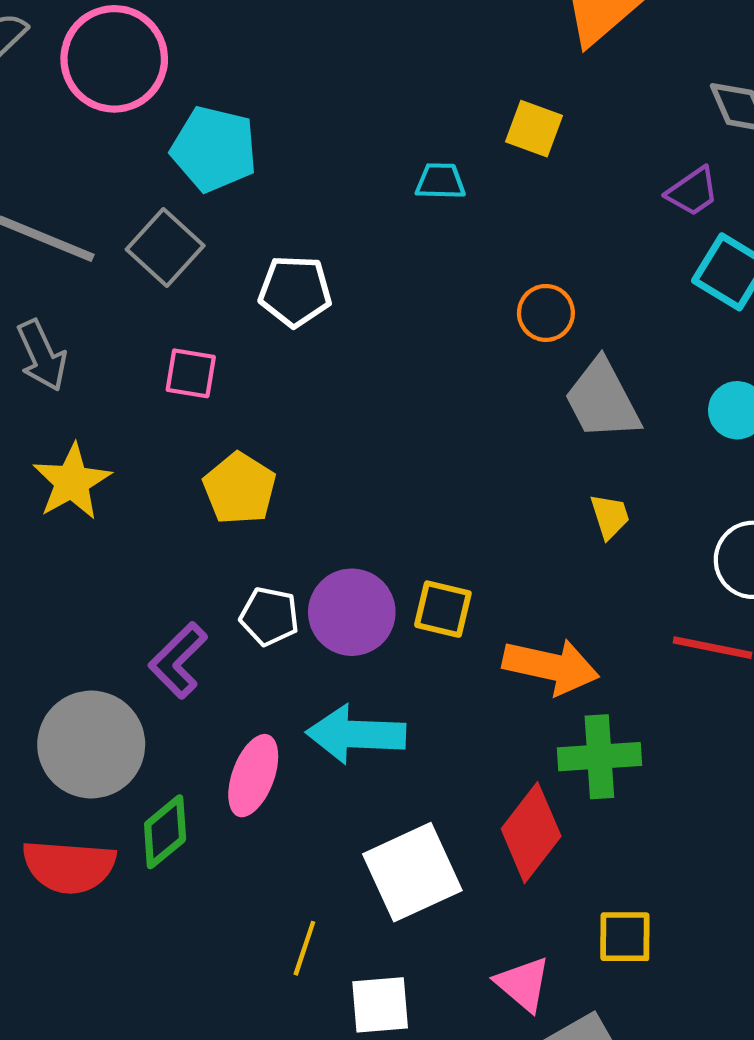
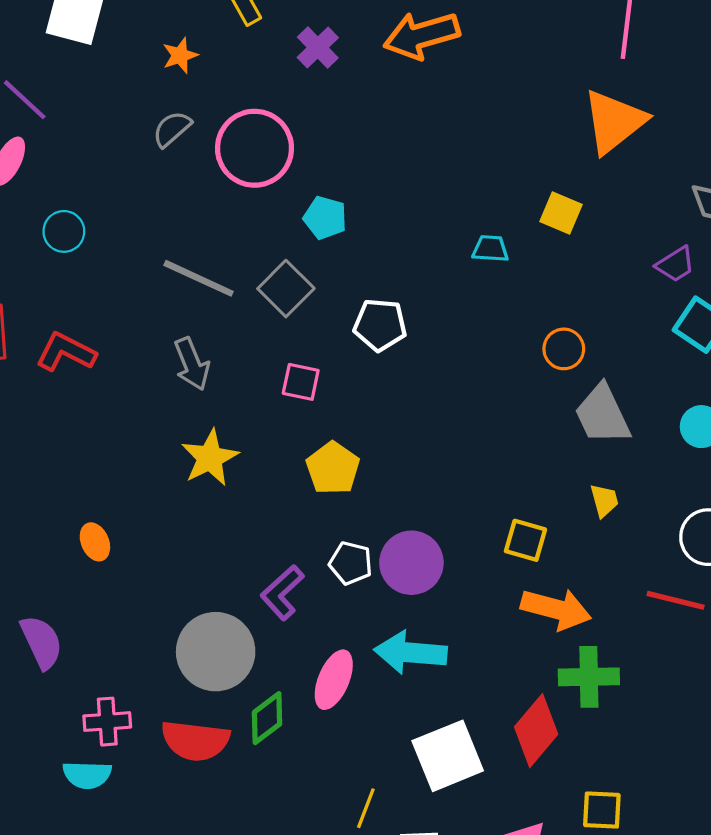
cyan pentagon: (214, 149) -> (325, 218), size x0.7
yellow square: (443, 609) -> (525, 540), moved

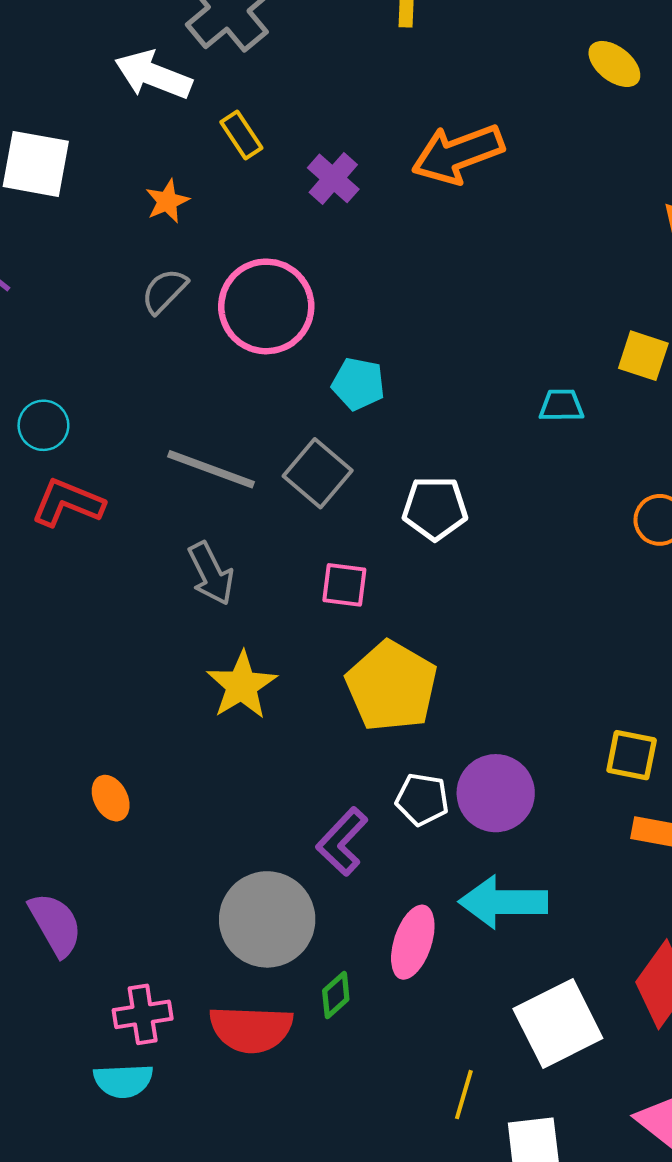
red L-shape: (66, 352) -> (68, 503), moved
yellow pentagon: (333, 468) -> (392, 686), size x1.4
green diamond: (267, 718) -> (336, 995), size x0.7

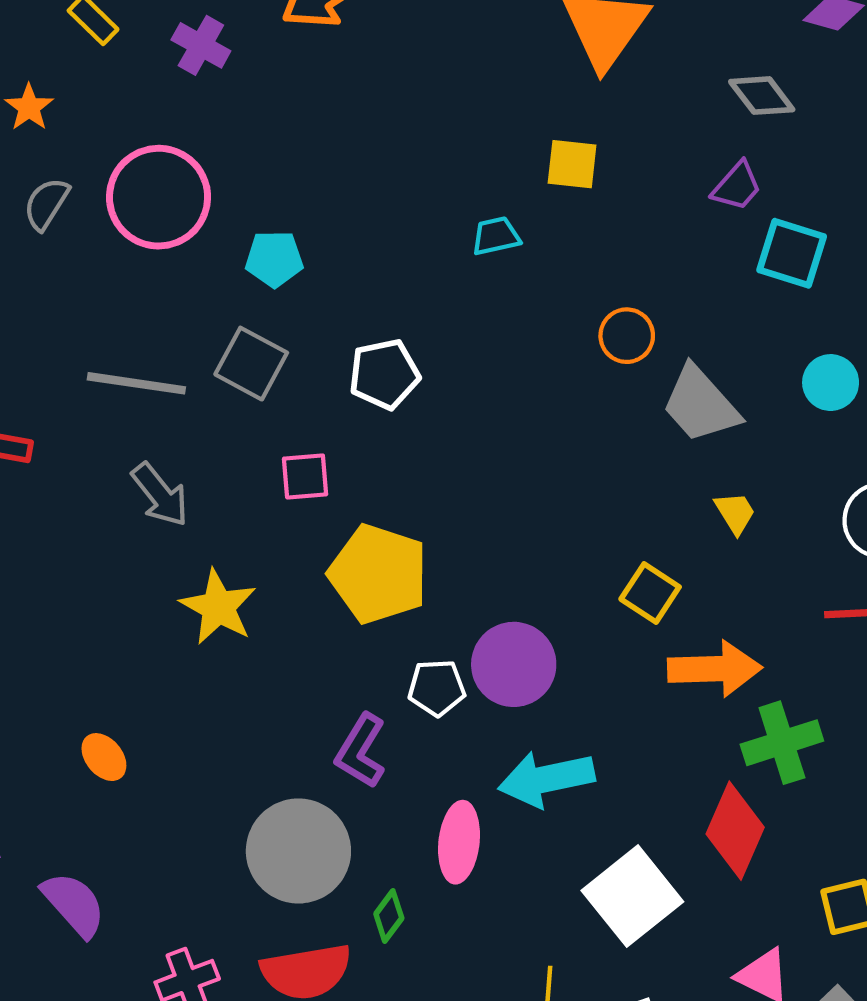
yellow square: (632, 755) -> (650, 593), turned 34

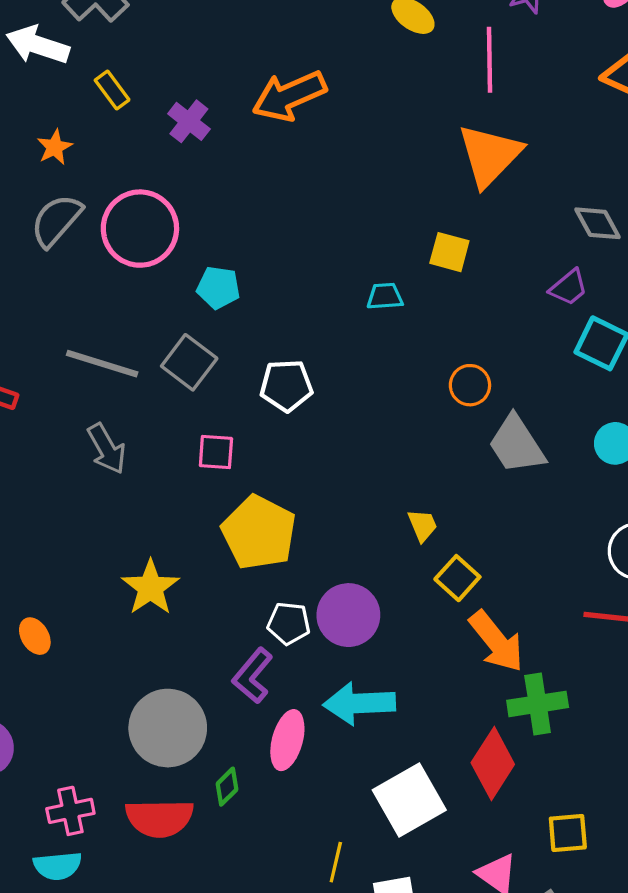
gray semicircle: (46, 204) -> (56, 220), size x1.4
yellow trapezoid: (735, 513) -> (422, 525), moved
yellow star: (218, 607) -> (150, 588), moved
orange arrow: (715, 669) -> (496, 642), turned 44
purple L-shape: (361, 751) -> (253, 676), moved

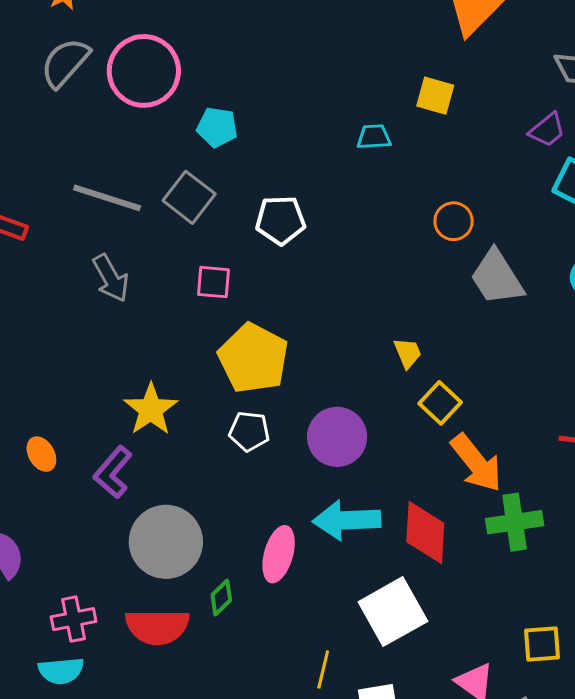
white pentagon: (289, 623) -> (249, 431), moved
purple L-shape: (253, 676) -> (113, 472), moved
red diamond: (493, 763) -> (425, 533), moved, turned -30

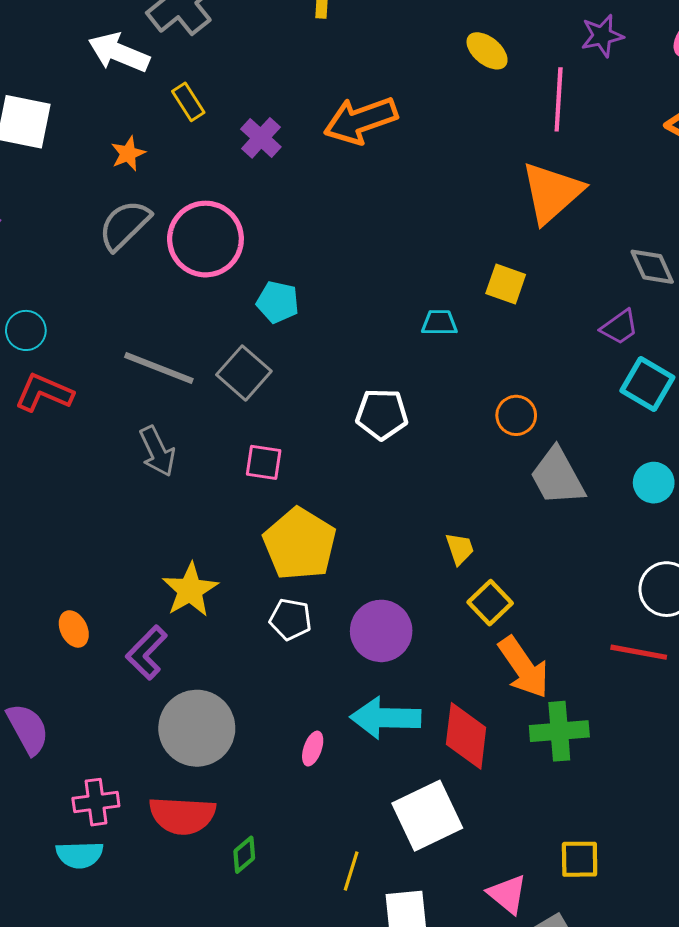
white pentagon: (280, 220) -> (382, 414), moved
pink ellipse: (279, 554) -> (313, 749), size x0.6
green diamond: (221, 597) -> (244, 855), moved

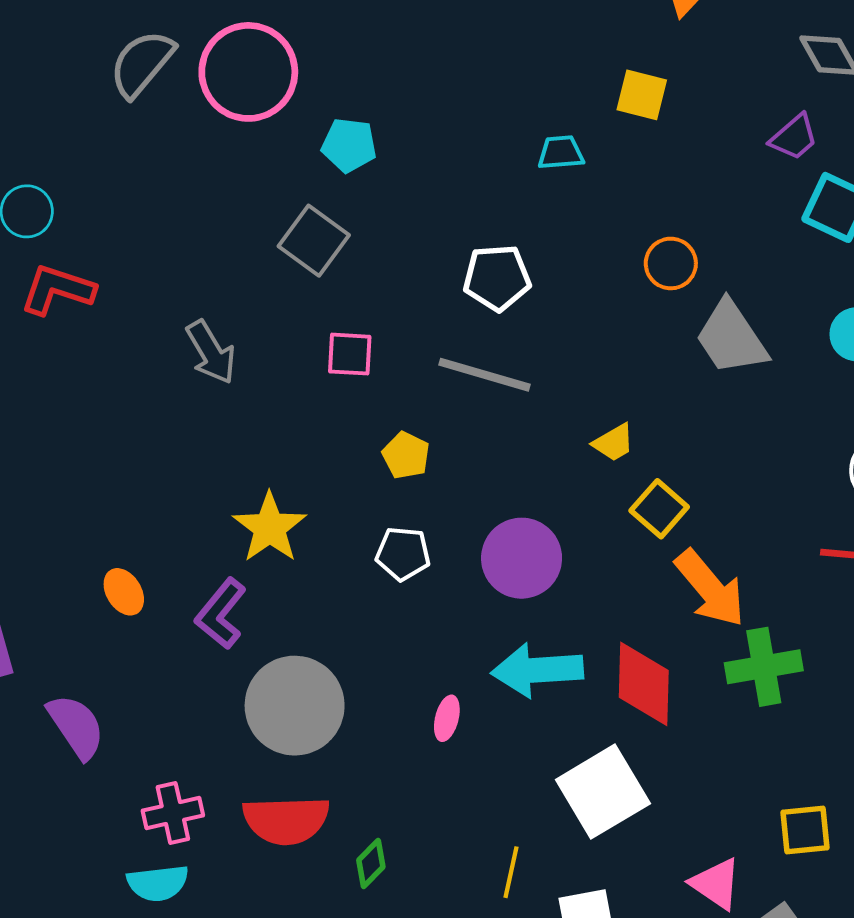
gray line: (159, 368) -> (484, 375), moved
yellow pentagon: (300, 544) -> (406, 455), size x0.5
yellow trapezoid: (460, 549) -> (614, 443), turned 84

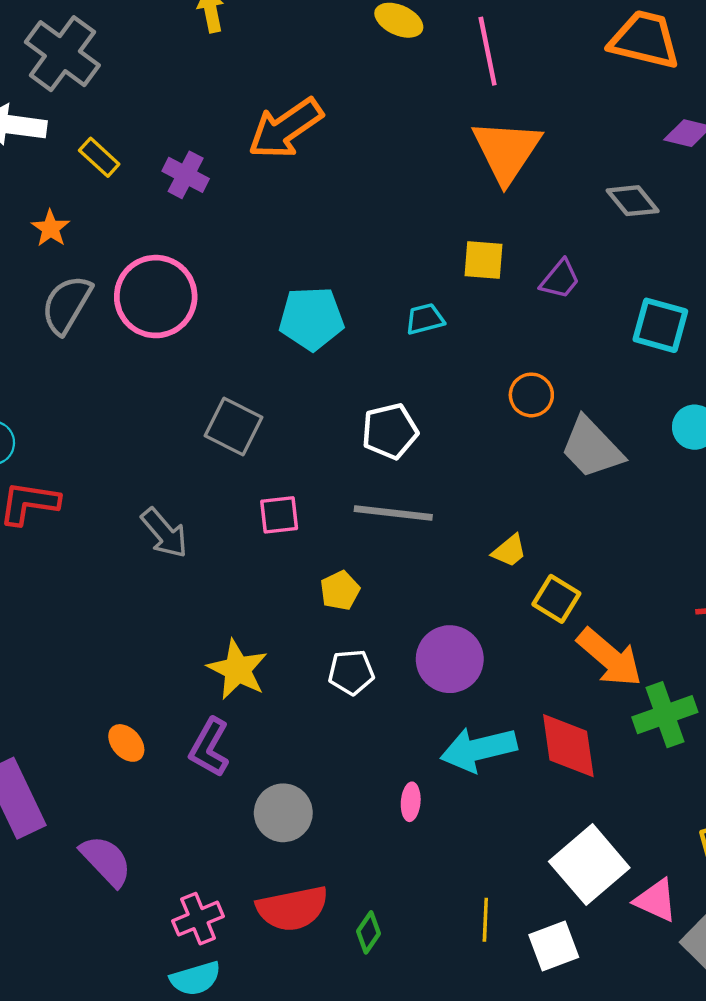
purple trapezoid: (794, 137) -> (560, 279), moved
cyan pentagon: (349, 145) -> (312, 318), moved, size x1.4
yellow pentagon: (406, 455) -> (340, 591), turned 30
gray circle: (295, 706) -> (283, 813), size x0.7
white square: (603, 792) -> (589, 865), moved

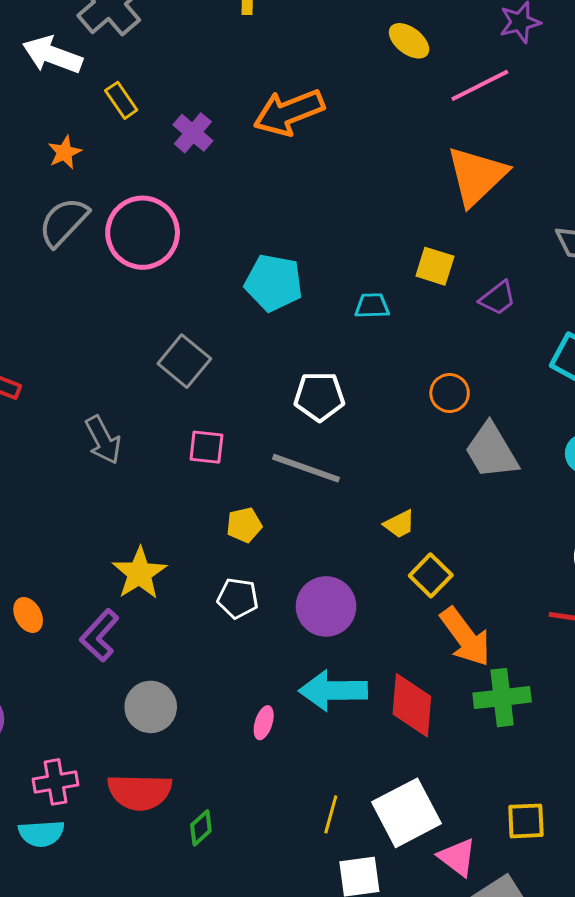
pink line: (488, 51) -> (480, 85), turned 62
yellow line: (485, 920) -> (331, 814), moved

